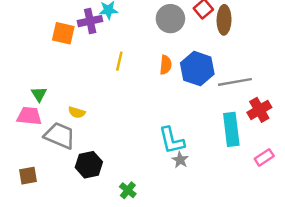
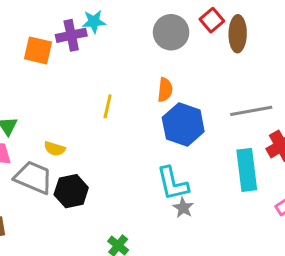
yellow line: (119, 61) -> (108, 106), moved
blue hexagon: (197, 69) -> (183, 125), moved
black hexagon: (89, 165) -> (71, 191), moved

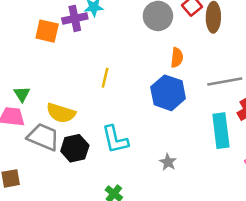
orange semicircle: (165, 90) -> (177, 58), moved
yellow semicircle: (55, 149) -> (61, 113), size x1.6
cyan L-shape: (173, 184) -> (115, 139), moved

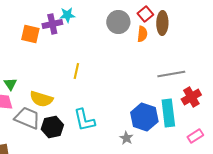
orange semicircle: (177, 58) -> (142, 34), moved
blue hexagon: (168, 93) -> (144, 117), moved

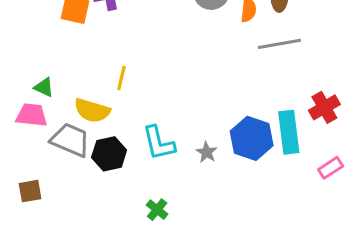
yellow line: (76, 71) -> (121, 78), moved
gray line: (171, 74) -> (279, 44), moved
green triangle: (10, 84) -> (44, 87), turned -32
gray star: (126, 138) -> (207, 152), moved

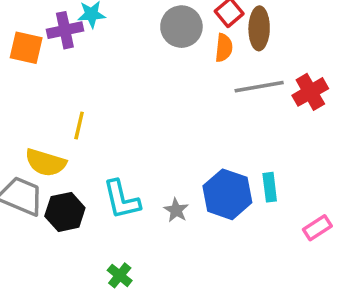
red cross: (324, 107) -> (310, 92), moved
cyan rectangle: (289, 132) -> (270, 187), size x0.6

